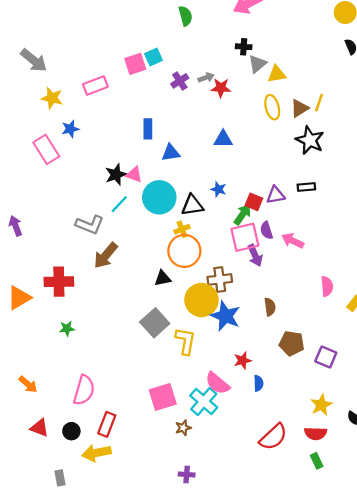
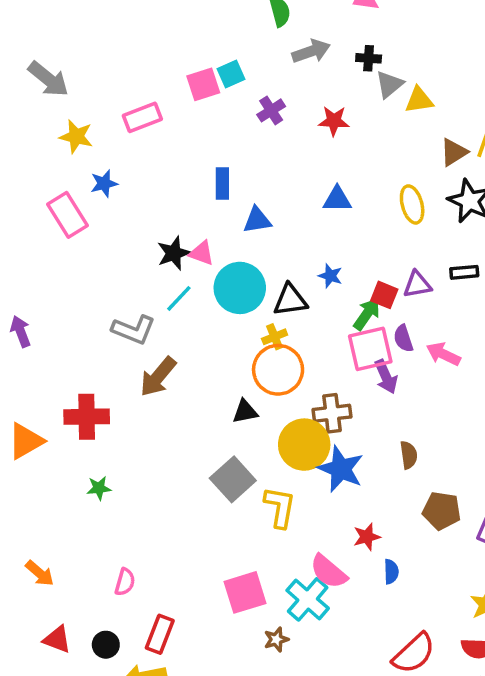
gray arrow: (206, 78) -> (311, 51), moved, size x1.5
yellow ellipse: (272, 107) -> (412, 204), moved
pink semicircle: (84, 390) -> (125, 582), size x0.6

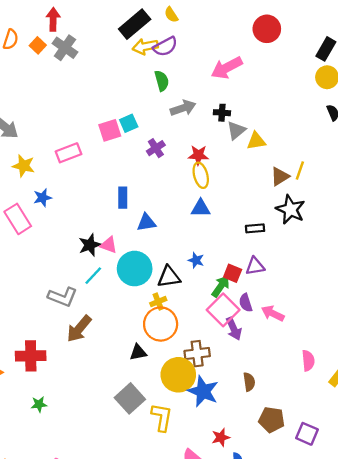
yellow ellipse: (412, 204) -> (201, 175), moved
black rectangle: (464, 272) -> (255, 228), moved
pink square: (370, 349) -> (223, 310), turned -32

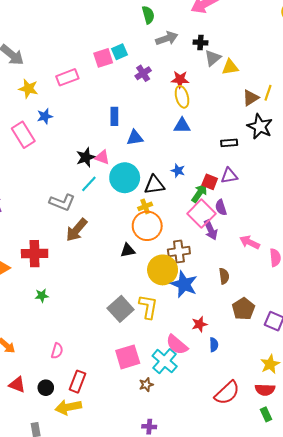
pink arrow: (273, 313) -> (250, 242), moved
gray square: (130, 398) -> (121, 309), moved
brown pentagon: (272, 420) -> (243, 309), turned 30

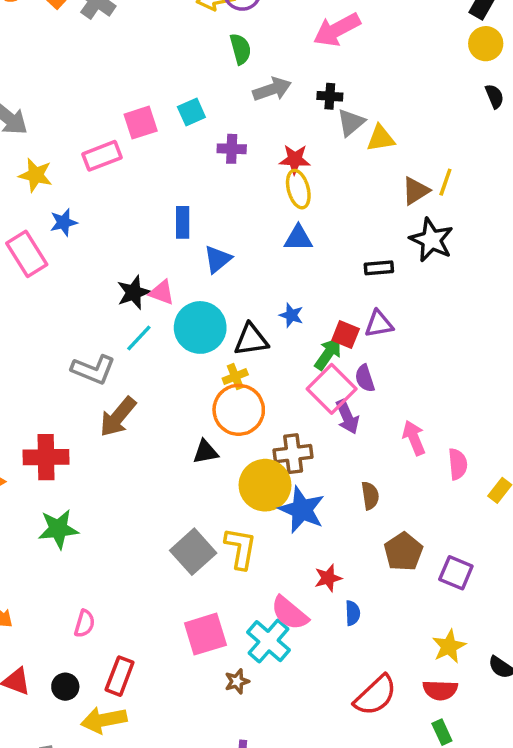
pink square: (103, 58) -> (141, 123), moved
purple cross: (143, 73) -> (232, 149), turned 35
blue triangle: (135, 138) -> (218, 259), turned -30
pink arrow: (250, 242) -> (414, 438), turned 42
green star: (42, 296) -> (58, 529), size x1.6

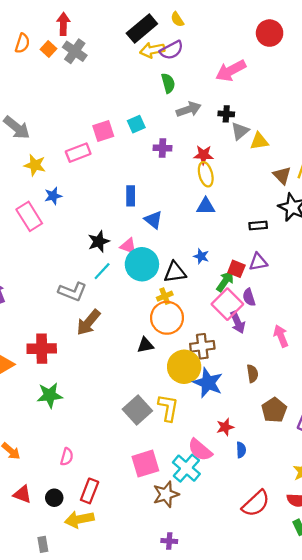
brown triangle: (416, 191) -> (282, 175), turned -42
blue triangle: (218, 259) -> (153, 220), turned -42
pink triangle: (162, 292) -> (128, 246), moved
brown star: (237, 681) -> (166, 494), size x1.6

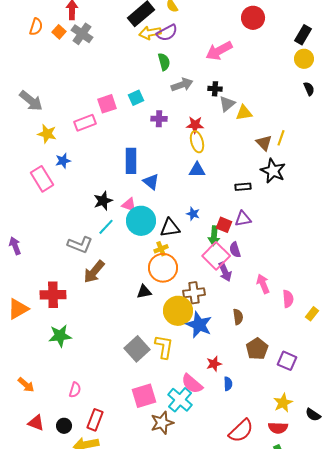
blue rectangle: (131, 196) -> (131, 161), size x1.4
green arrow: (225, 281) -> (214, 236), turned 150

